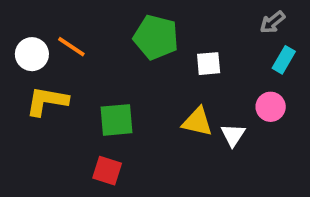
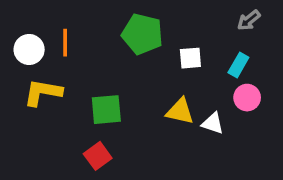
orange line: (71, 47) -> (65, 43), turned 56
cyan rectangle: (284, 60) -> (238, 65), moved
white triangle: (233, 135) -> (213, 123), turned -45
red square: (107, 171) -> (98, 156), turned 36

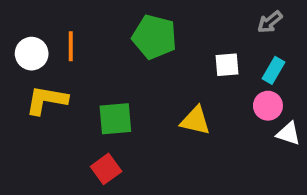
white square: (190, 58) -> (227, 65), moved
cyan rectangle: (238, 65) -> (274, 70), moved
white triangle: (213, 123) -> (288, 134), moved

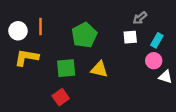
gray arrow: (270, 22) -> (140, 18), moved
green pentagon: (154, 37) -> (84, 35), moved, turned 30
yellow triangle: (195, 121) -> (99, 69), moved

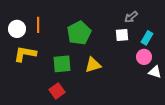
yellow triangle: (99, 69) -> (93, 65), turned -30

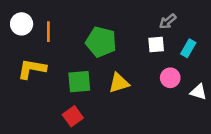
white circle: (17, 29) -> (22, 24), moved
green pentagon: (79, 33) -> (101, 42), turned -30
pink circle: (144, 57) -> (170, 78), moved

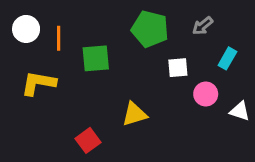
green pentagon: (101, 42) -> (150, 29), moved
white square: (156, 44) -> (178, 68), moved
green square: (79, 82) -> (96, 58), moved
yellow triangle: (119, 83) -> (134, 114), moved

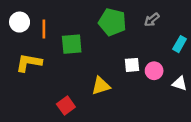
cyan rectangle: (227, 58) -> (180, 44), moved
white square: (178, 68) -> (132, 65), moved

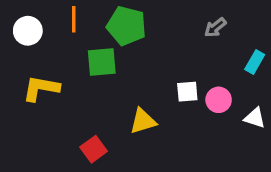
green pentagon: (112, 22) -> (126, 26), moved
orange line: (44, 29) -> (74, 19), moved

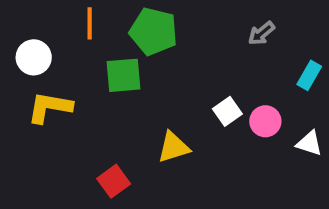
white circle: (28, 31) -> (34, 57), moved
white square: (187, 92) -> (227, 111), turned -30

